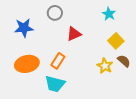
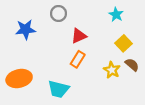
orange rectangle: (58, 61) -> (78, 59), moved
orange ellipse: (27, 64) -> (19, 79), moved

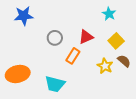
gray circle: (58, 13) -> (55, 38), moved
blue star: (25, 29) -> (24, 16), moved
red triangle: (79, 36) -> (86, 37), moved

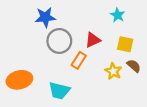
blue star: (24, 16) -> (45, 17), moved
gray circle: (55, 38) -> (59, 41), size x1.5
yellow square: (116, 41) -> (125, 44), turned -35

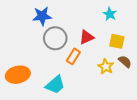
cyan trapezoid: (59, 91) -> (55, 85), turned -55

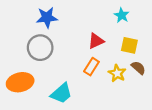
gray circle: (55, 38) -> (40, 48), moved
orange rectangle: (73, 56) -> (91, 67), moved

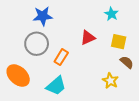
orange rectangle: (91, 67) -> (61, 57), moved
yellow star: (117, 73) -> (110, 81), moved
orange ellipse: (20, 82) -> (18, 76), turned 55

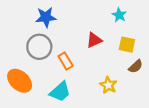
orange rectangle: (61, 57) -> (66, 61), turned -63
brown semicircle: (127, 62) -> (136, 66), turned 96
yellow star: (110, 81) -> (108, 85), moved

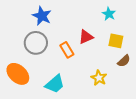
blue star: (46, 17) -> (42, 16), turned 30
orange rectangle: (66, 61) -> (67, 50), moved

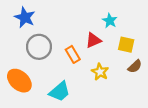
cyan star: (109, 14) -> (110, 21), moved
blue star: (42, 16) -> (25, 17), moved
yellow star: (99, 78) -> (100, 72), moved

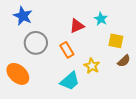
red triangle: (93, 40) -> (77, 26), moved
cyan trapezoid: (60, 91) -> (70, 81), moved

